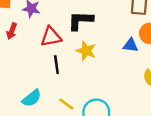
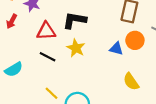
black line: (56, 65) -> (48, 57), turned -63
cyan semicircle: (32, 98) -> (14, 69), moved

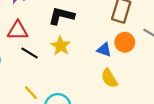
red triangle: (46, 31) -> (18, 30), moved
yellow semicircle: (131, 82) -> (109, 78), moved

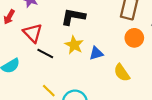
red triangle: (18, 30) -> (33, 33), turned 48
blue triangle: (104, 50) -> (96, 53), moved, turned -32

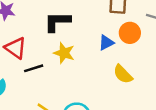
black line: (45, 53) -> (34, 68), turned -35
blue triangle: (96, 53) -> (106, 43), moved

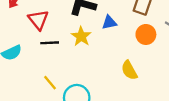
blue triangle: (106, 43) -> (109, 22), moved

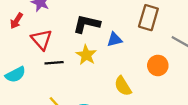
orange circle: (146, 34) -> (158, 65), moved
yellow semicircle: (129, 70) -> (123, 86), moved

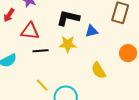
red triangle: (42, 40) -> (30, 31), turned -42
yellow star: (86, 55) -> (68, 44), turned -30

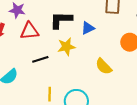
red triangle: (30, 31) -> (29, 31), moved
yellow line: (42, 85) -> (50, 94), turned 56

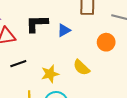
yellow star: (66, 47) -> (50, 74), moved

